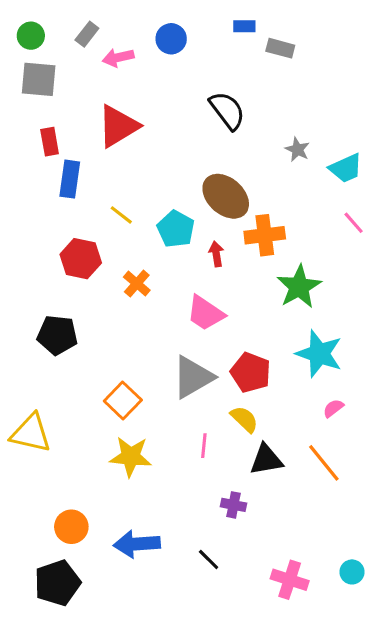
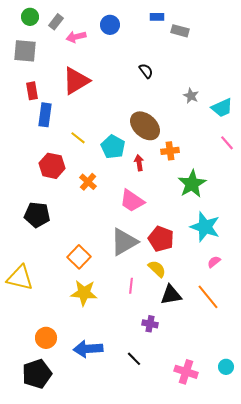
green circle: (31, 36) -> (30, 17), moved
black semicircle: (227, 110) -> (146, 71), size x0.6
orange cross: (265, 235) -> (170, 151), size x0.7

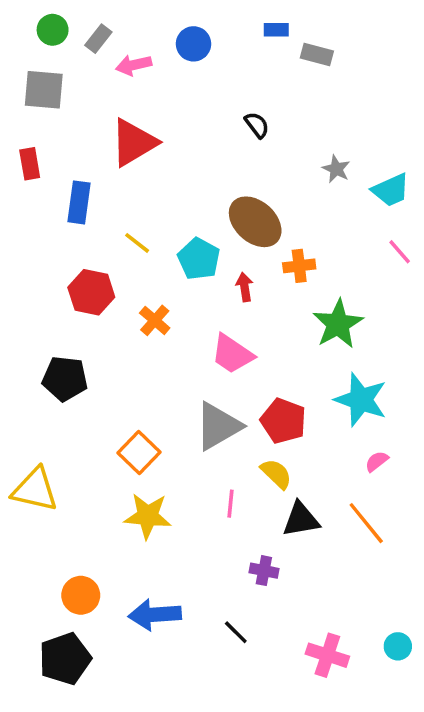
red rectangle: (32, 91) -> (30, 164), moved

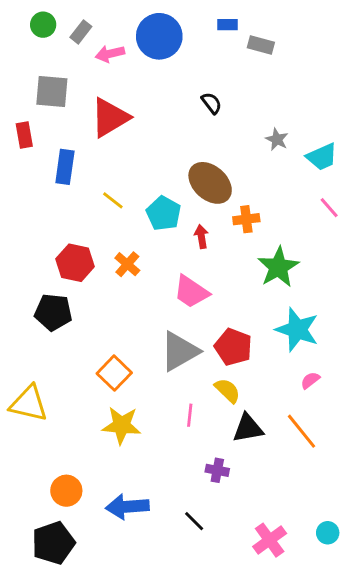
blue circle: (194, 44) -> (159, 36), size x1.6
gray square: (44, 90) -> (52, 91), moved
red hexagon: (91, 292) -> (75, 263), moved
pink cross: (327, 655) -> (270, 540), turned 36

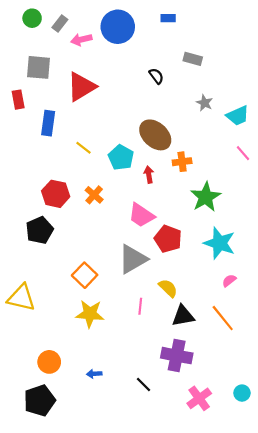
gray rectangle: (261, 45) -> (193, 59), moved
black pentagon: (53, 312) -> (40, 230), turned -30
red pentagon: (233, 347) -> (168, 239), moved
purple cross: (217, 470) -> (177, 356), moved, size x1.8
blue arrow: (127, 507) -> (94, 374), size x0.5

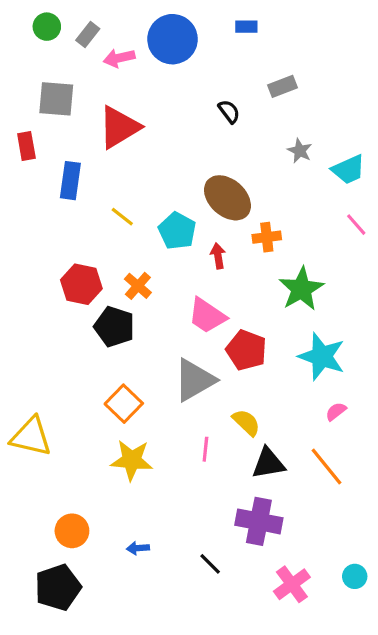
gray rectangle: (193, 59) -> (282, 86), turned -36
black pentagon: (40, 230) -> (114, 327), moved, turned -30

